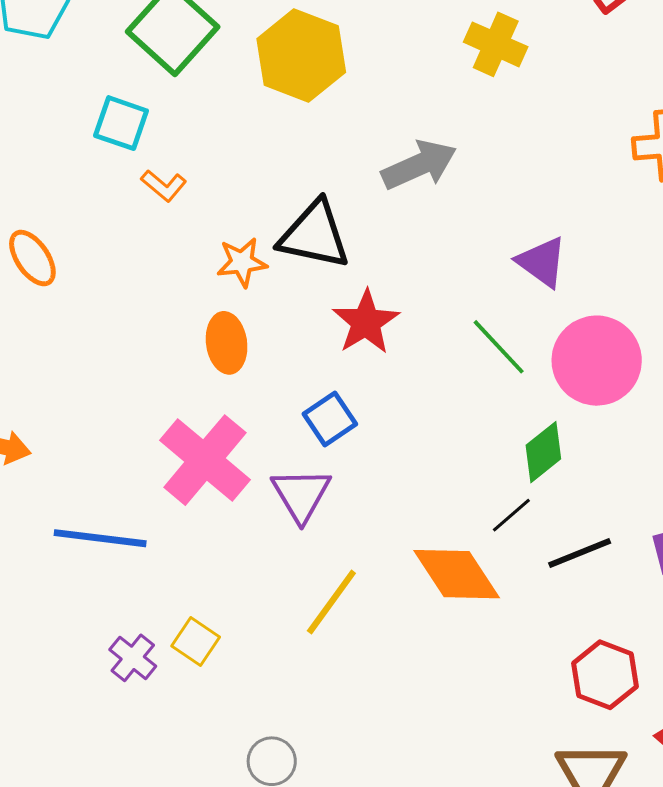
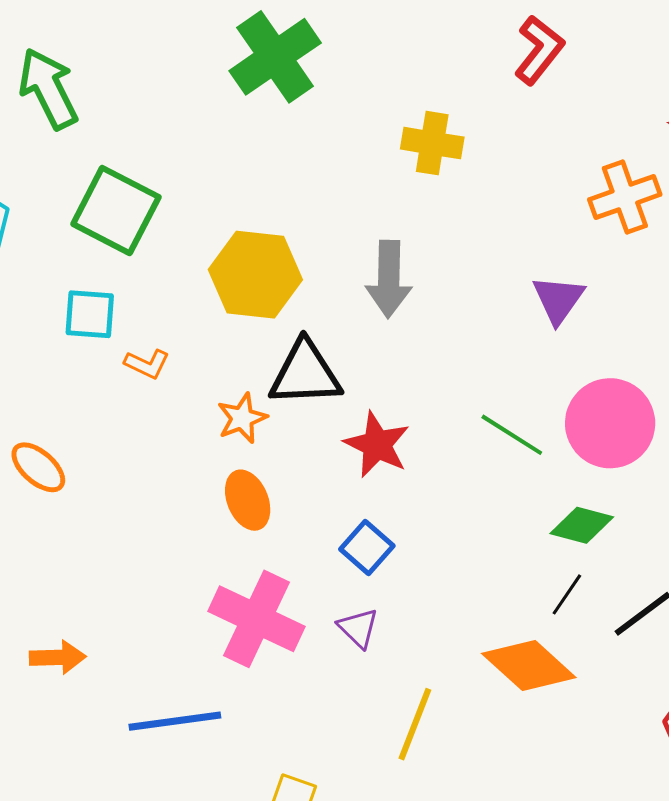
yellow hexagon: (301, 55) -> (255, 275), moved
gray arrow: (419, 165) -> (389, 279), turned 130
purple triangle: (542, 262) -> (558, 299), moved, turned 44
green diamond: (543, 452) -> (582, 525), turned 68
purple triangle: (301, 495) -> (358, 628), size x0.7

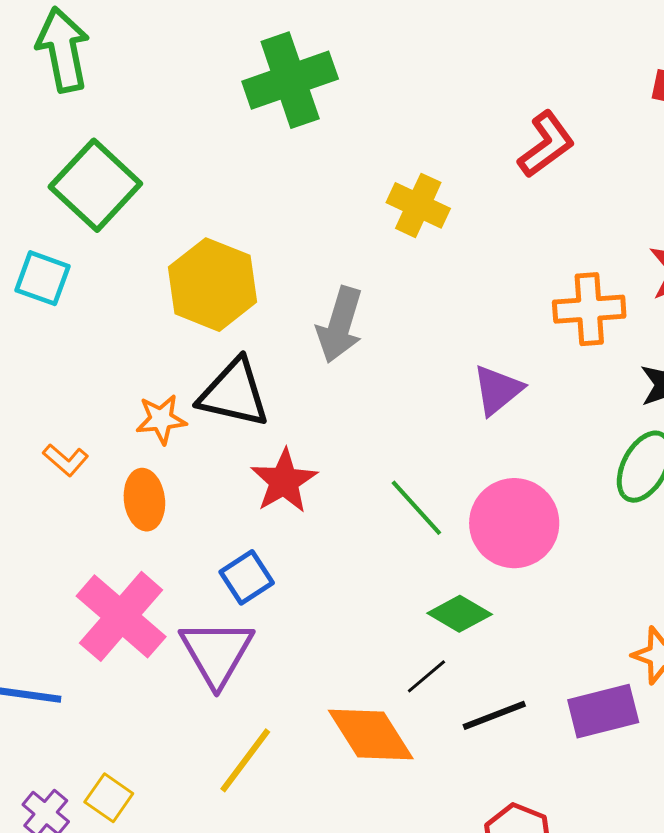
orange L-shape: (147, 364) -> (66, 460), moved
purple triangle: (358, 628) -> (217, 653), size x1.8

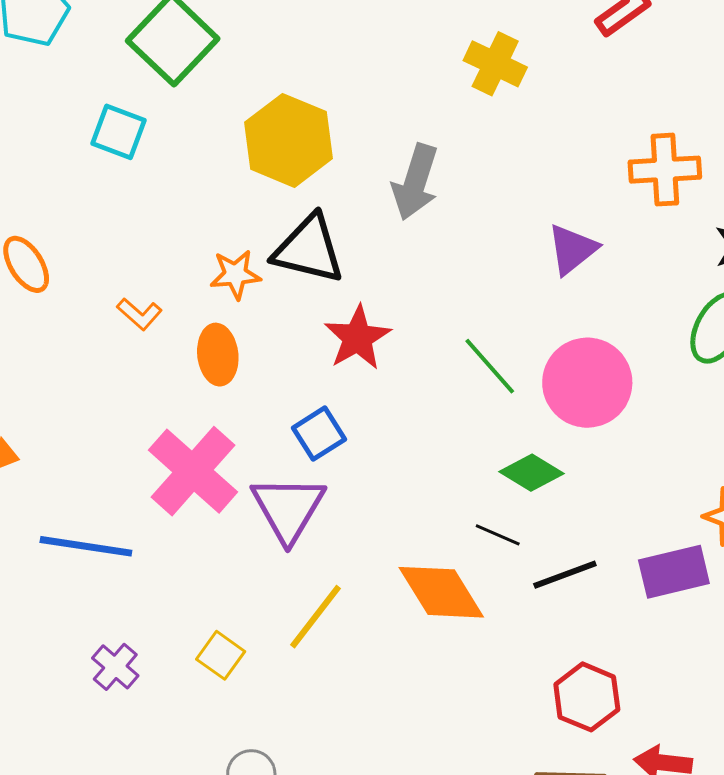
black line: (426, 676) -> (498, 535), turned 63
yellow square: (109, 798) -> (221, 655), moved

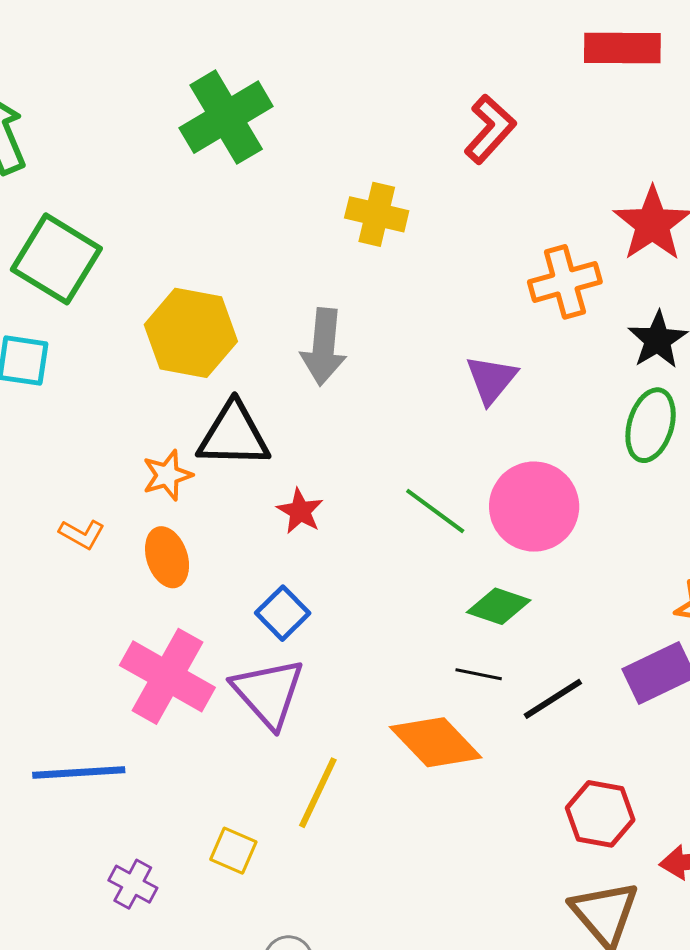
red star: (358, 338) -> (300, 511), size x0.7

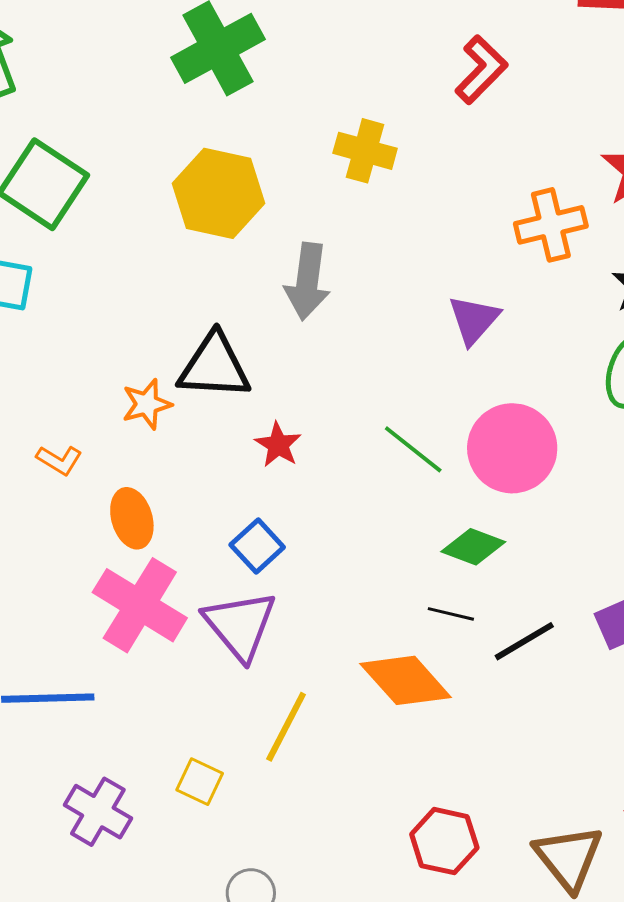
yellow hexagon: (191, 333) -> (218, 193), moved
orange ellipse: (167, 557) -> (132, 518), moved
red hexagon: (600, 814) -> (444, 841), moved
purple cross: (133, 884) -> (98, 812), size x1.4

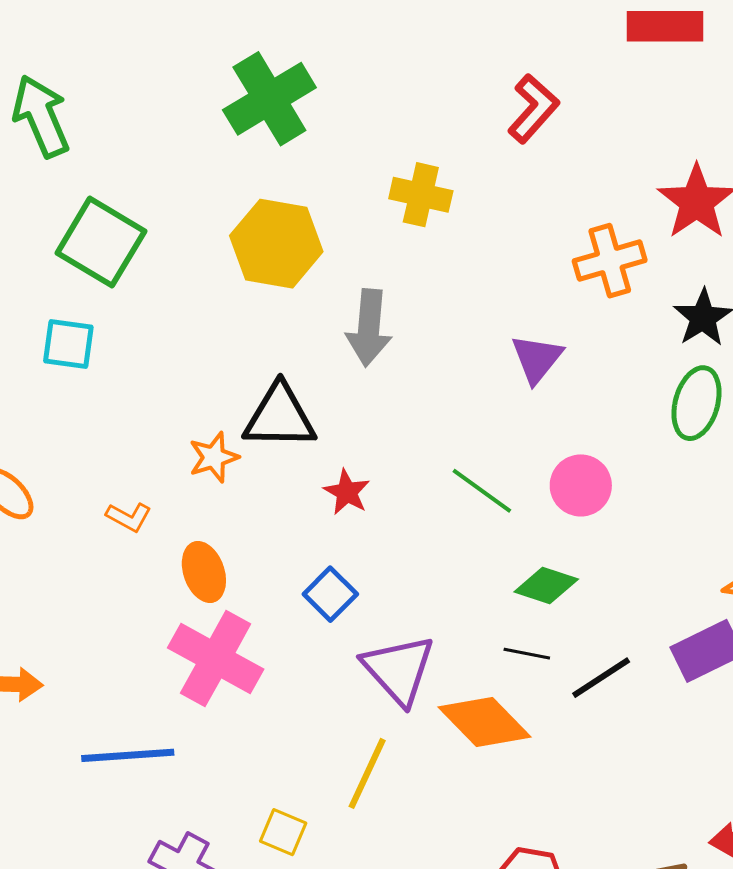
pink circle: (512, 448) -> (581, 485), size x0.7
purple triangle: (240, 625) -> (398, 670), moved

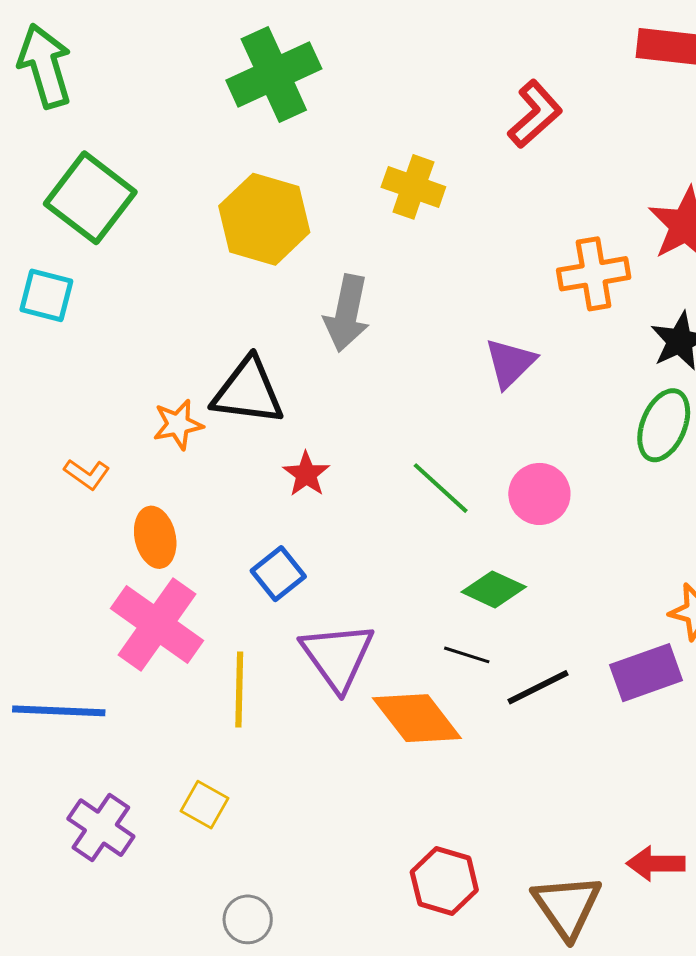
yellow line: (367, 773) -> (239, 690), moved, turned -30

